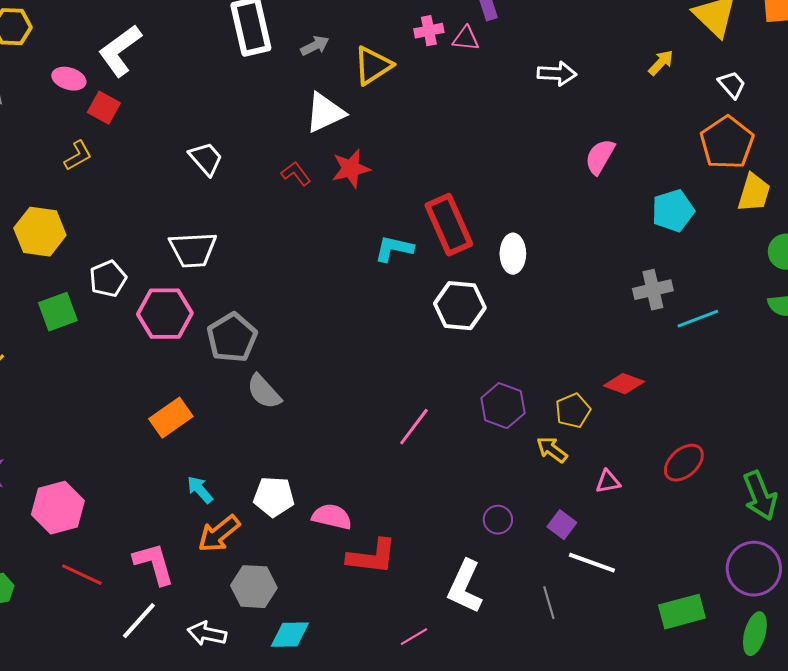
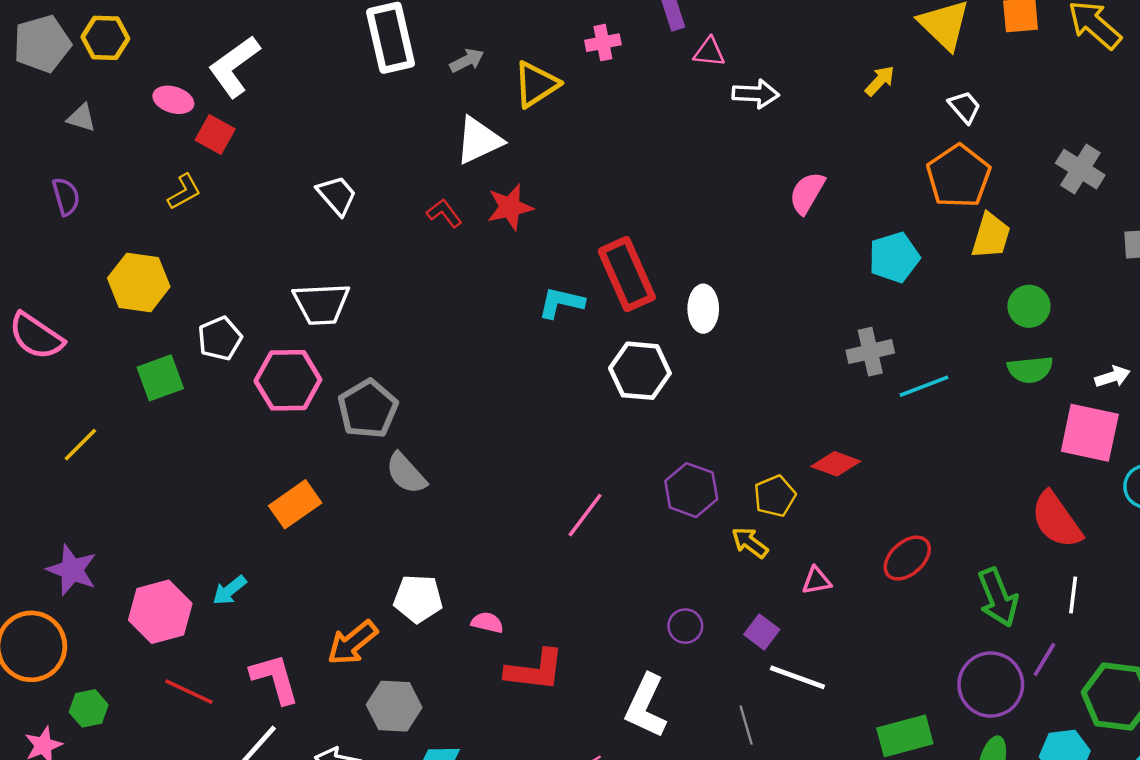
pink triangle: (466, 39) -> (709, 52), moved
cyan arrow: (200, 490) -> (229, 590), moved, turned -88
pink semicircle: (332, 517) -> (487, 622), size x0.7

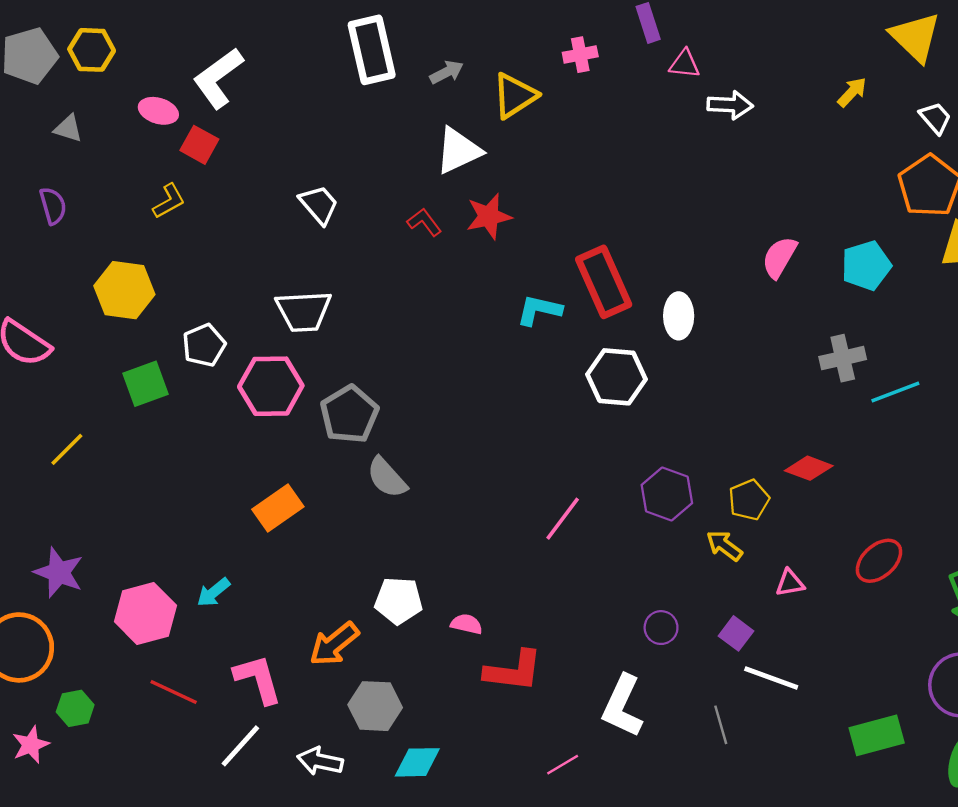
pink semicircle: (807, 193) -> (779, 257), moved

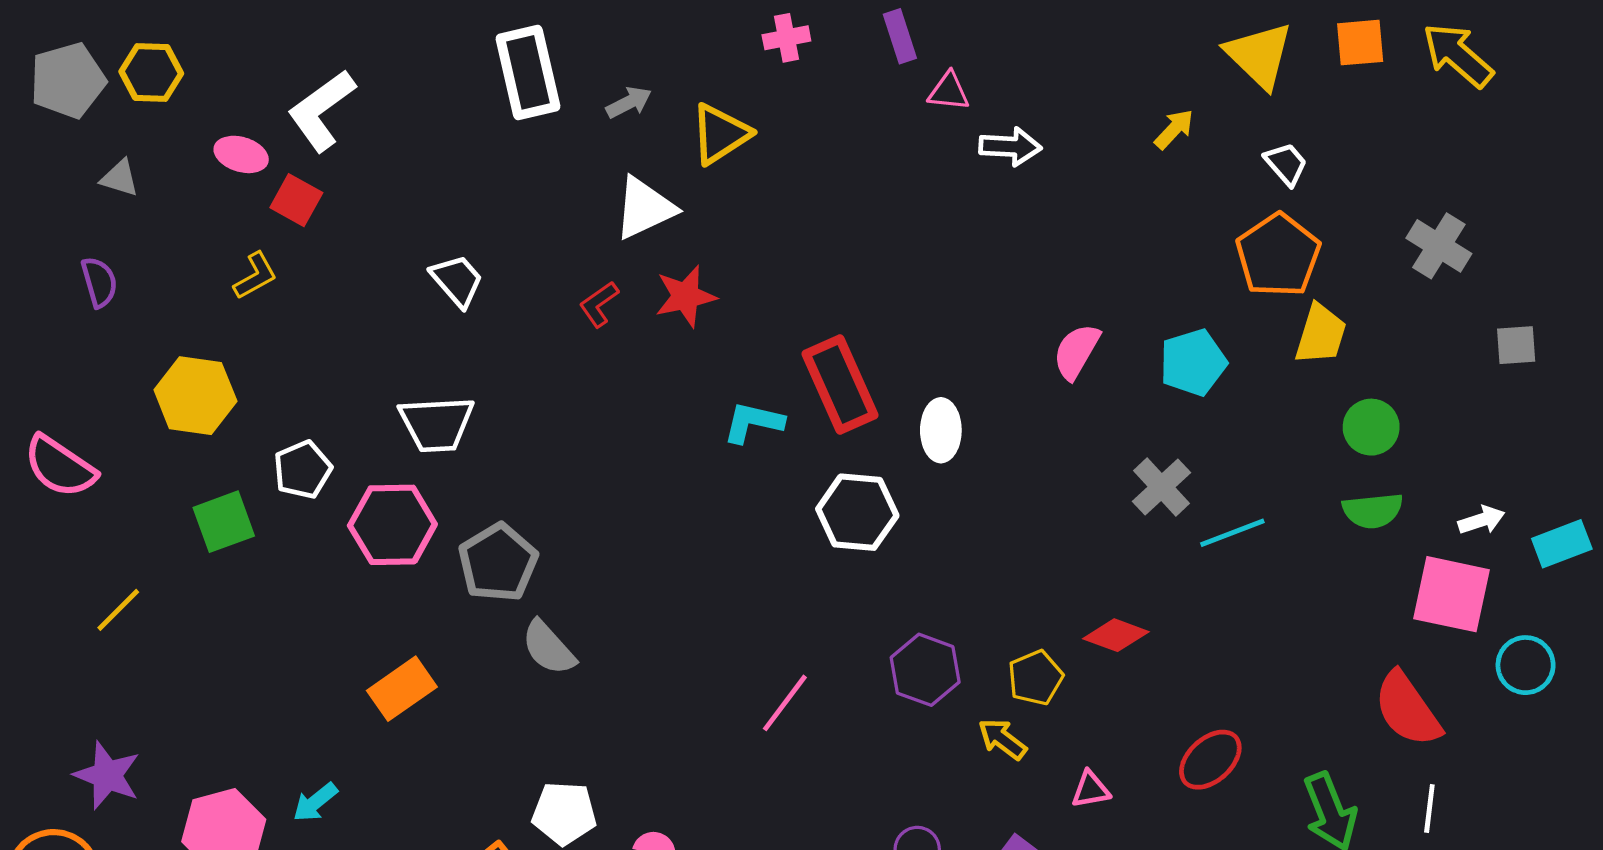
pink cross: (580, 55) -> (786, 38), moved
red L-shape: (424, 222) -> (599, 304), turned -88
gray cross: (843, 358) -> (1162, 487), turned -30

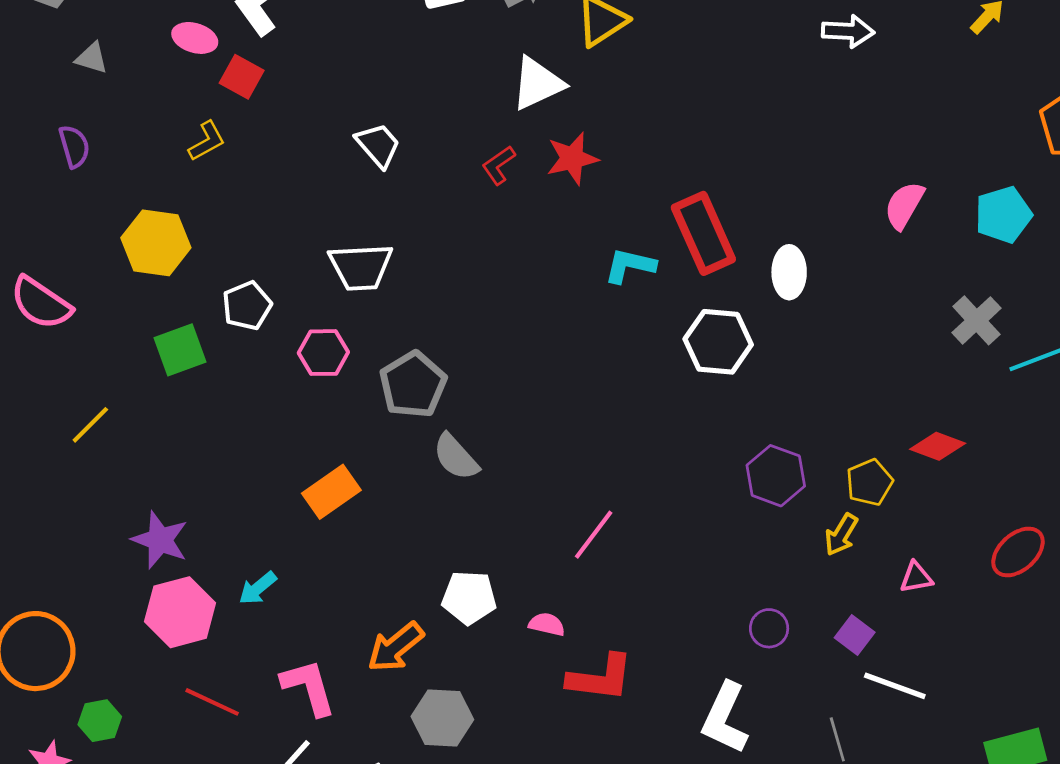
pink hexagon: (392, 525) -> (323, 353), size x0.7
pink line: (785, 703) -> (594, 535), moved
yellow arrow: (1002, 739) -> (841, 535), turned -96
purple star: (107, 775) -> (160, 540), moved

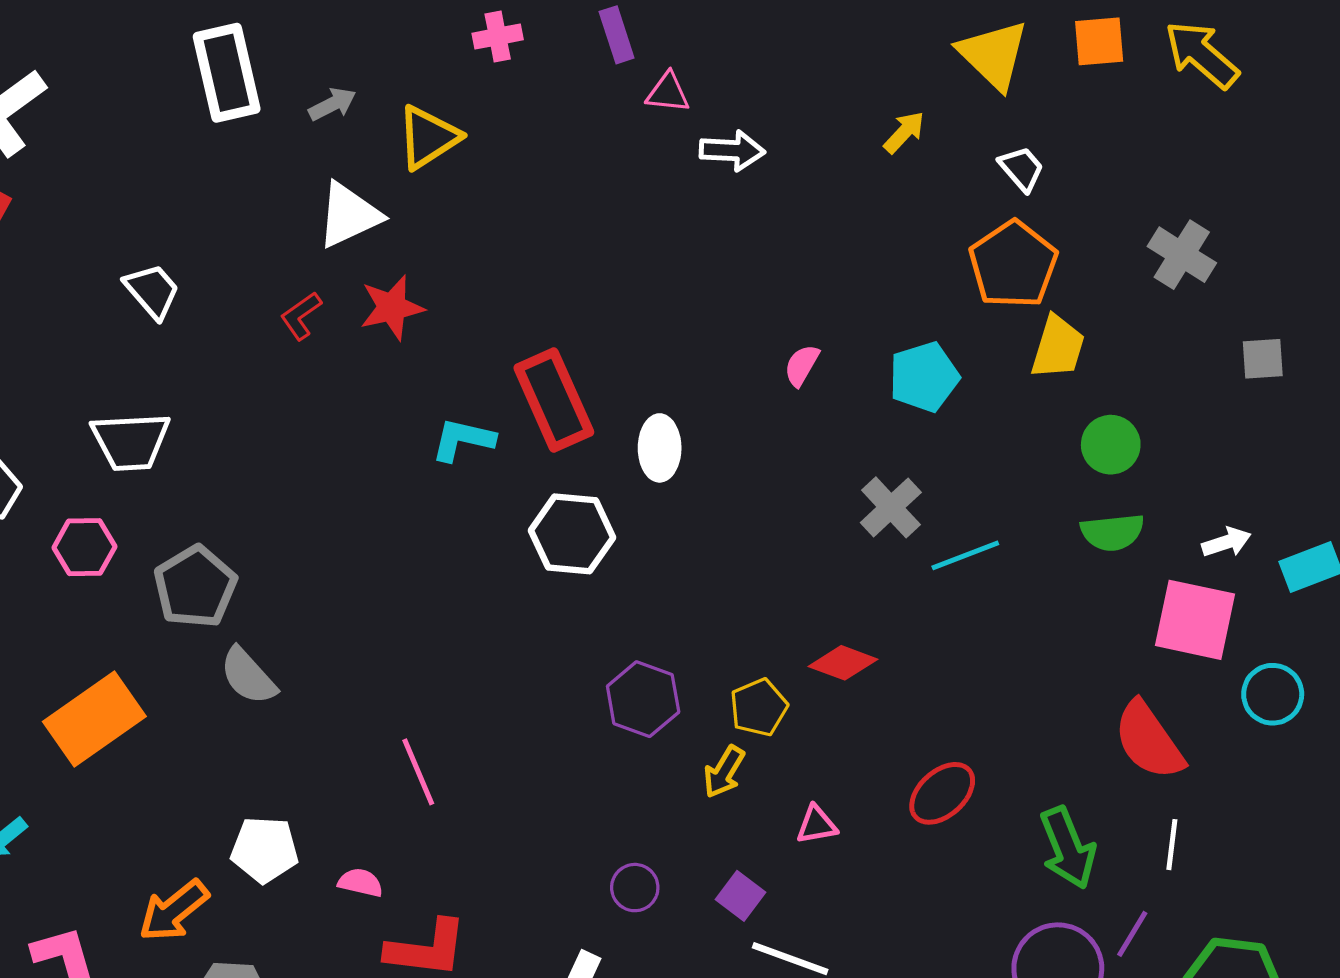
pink semicircle: (904, 205) -> (802, 365), size x0.7
orange rectangle: (331, 492) -> (94, 719), size x1.4
pink line: (594, 535) -> (418, 772), turned -60

